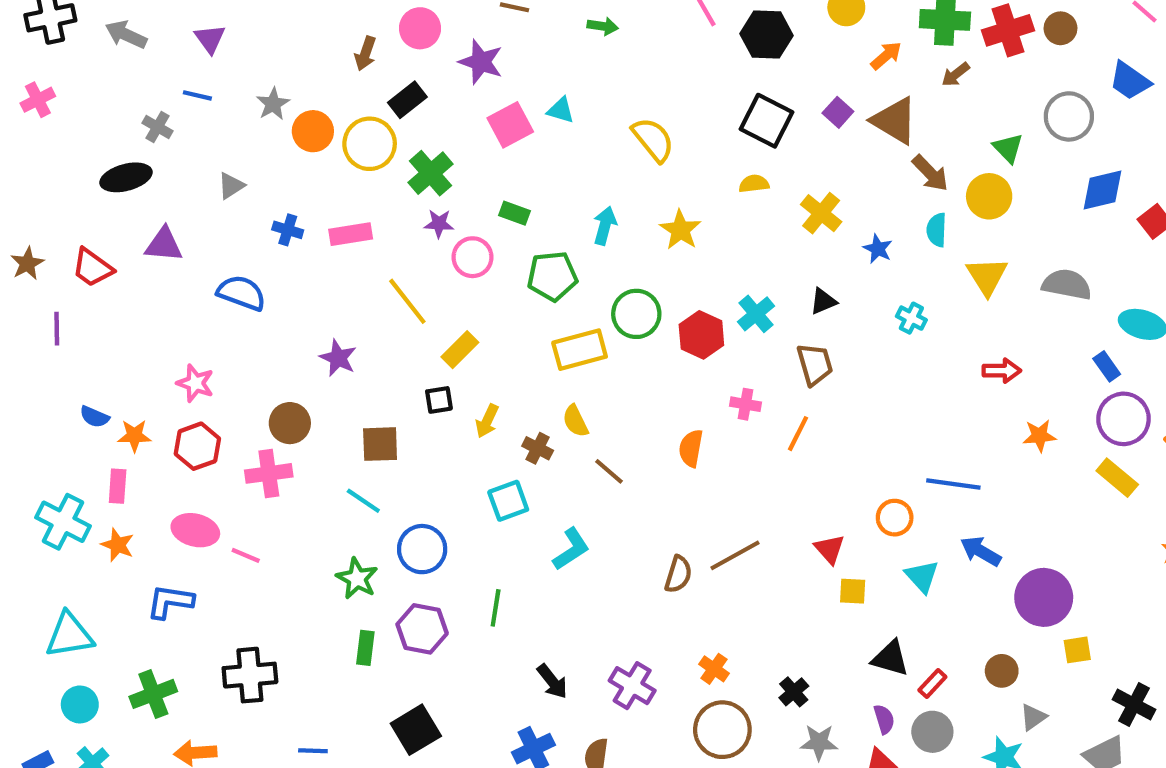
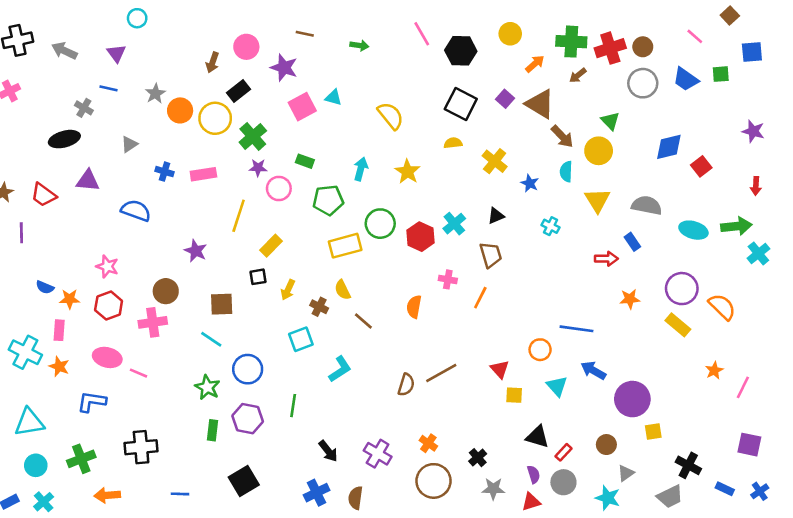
gray circle: (1069, 116) -> (643, 83), moved
yellow line: (407, 301) -> (239, 216), turned 56
blue rectangle: (1107, 366) -> (632, 242), moved

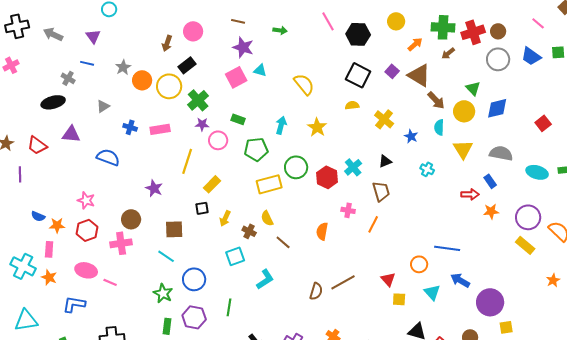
purple star: (284, 68) -> (243, 47), moved
blue diamond: (669, 147) -> (497, 108), moved
orange star: (630, 299) -> (491, 211), moved

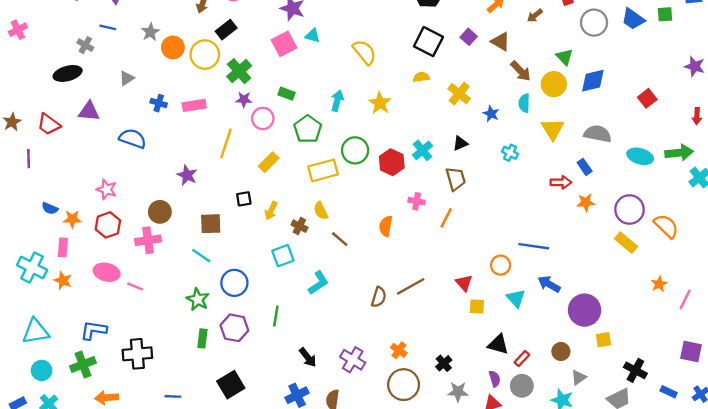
brown triangle: (419, 75) -> (501, 42), size x0.7
green pentagon: (256, 149) -> (308, 129), turned -30
yellow rectangle: (212, 184) -> (269, 162), moved
blue L-shape: (74, 304) -> (94, 330), moved

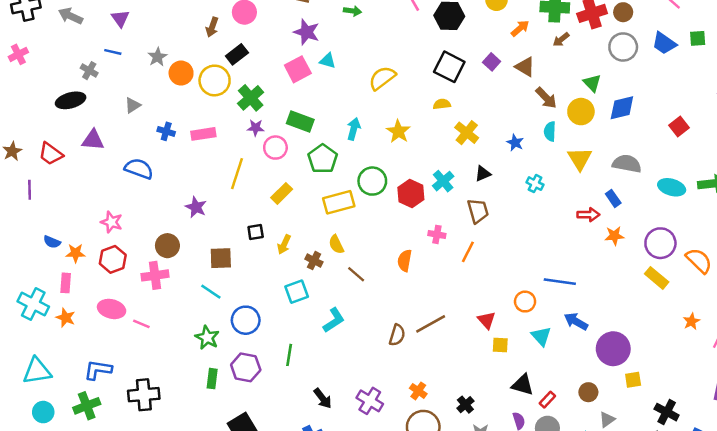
yellow semicircle: (365, 52) -> (382, 78), turned -88
green rectangle: (286, 94) -> (300, 121), size x1.5
yellow cross: (459, 94) -> (467, 133), moved

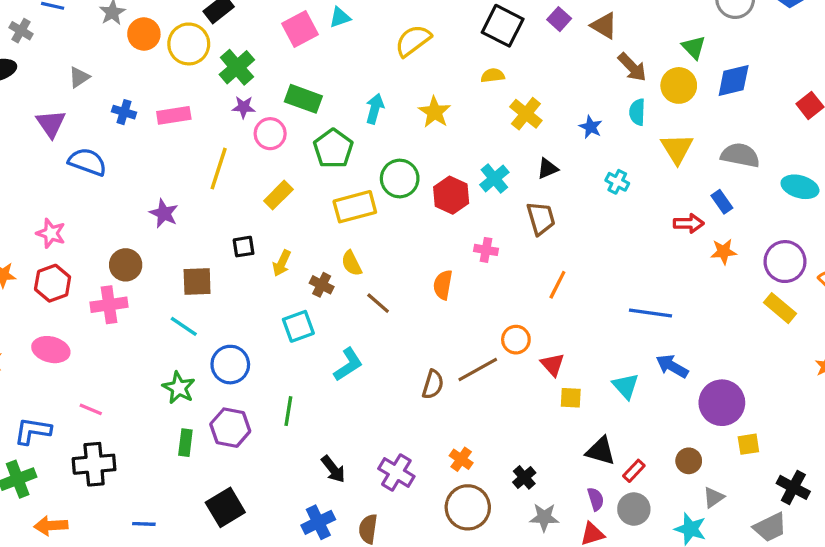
cyan triangle: (328, 61) -> (340, 17), turned -35
purple triangle: (93, 140) -> (51, 124), moved, turned 50
orange line: (468, 252) -> (557, 285), moved
orange circle: (525, 302) -> (516, 340), moved
pink line: (141, 324) -> (91, 409), moved

